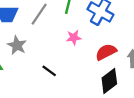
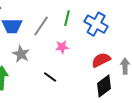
pink star: (74, 38) -> (62, 47), moved

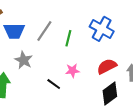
green line: (67, 18) -> (68, 38), moved
pink star: (62, 47) -> (72, 71), moved

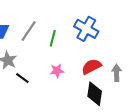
black line: (54, 84) -> (22, 78), moved
black diamond: (110, 93) -> (95, 94), turned -45

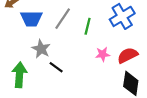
blue cross: (86, 29) -> (122, 16), turned 30
pink star: (57, 71) -> (103, 54), moved

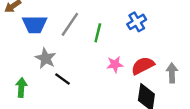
blue cross: (122, 16) -> (137, 22), size x0.7
green arrow: (19, 75) -> (21, 88), size x0.7

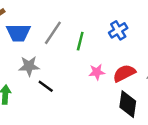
gray star: (46, 58) -> (29, 66), turned -30

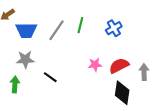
green line: (80, 41) -> (80, 25), moved
gray star: (29, 66) -> (25, 59), moved

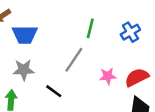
gray line: (57, 30) -> (74, 60), moved

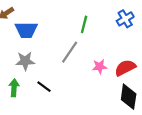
blue cross: (130, 32) -> (125, 19), moved
black line: (54, 91) -> (44, 87), moved

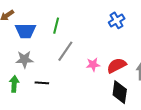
green line: (84, 24) -> (56, 26), moved
black line: (44, 87) -> (42, 83), turned -32

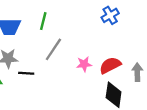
black line: (42, 83) -> (26, 73), moved

